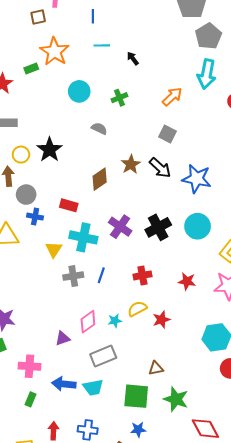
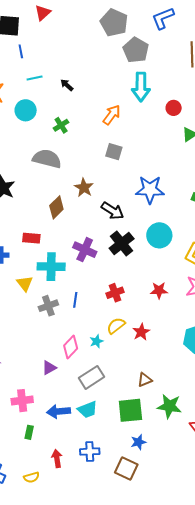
cyan circle: (79, 91) -> (26, 110), moved
gray semicircle: (99, 129) -> (47, 159), size x1.8
black arrow: (160, 168) -> (113, 211), moved

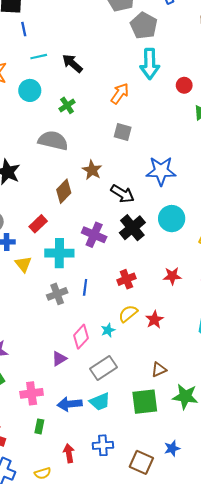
black arrow: (67, 85) -> (72, 63), size x1.5
red rectangle: (31, 238) -> (38, 224), turned -48
yellow triangle: (25, 283) -> (23, 264), moved
blue star: (138, 442) -> (172, 448), moved

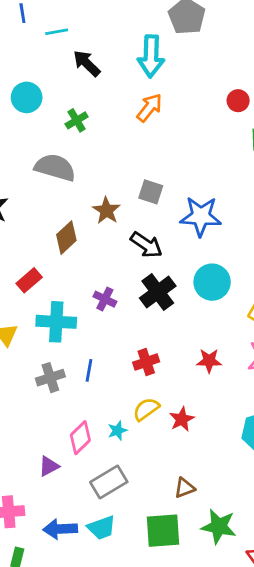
cyan line: (39, 57) -> (57, 32), moved
cyan arrow: (150, 64) -> (151, 56), moved
gray square: (123, 132) -> (151, 192), moved
purple cross: (94, 235) -> (105, 299), size x0.7

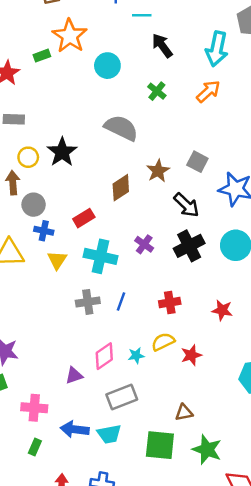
green cross: (77, 120) -> (157, 91), moved, turned -30

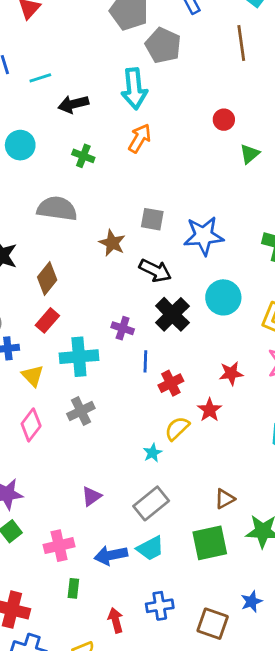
black arrow: (162, 46) -> (73, 104), turned -50
brown diamond: (121, 188) -> (47, 279), moved
blue line: (121, 301) -> (145, 361), moved
red star: (191, 355) -> (210, 410), moved
pink diamond: (104, 356) -> (31, 425), moved

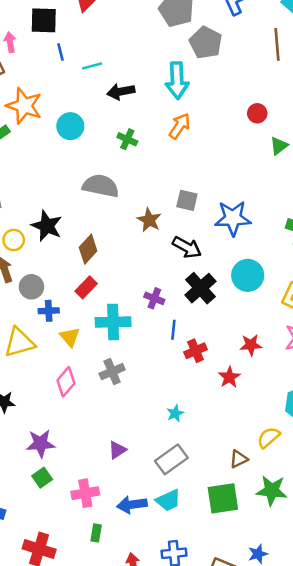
yellow semicircle: (177, 428) -> (269, 437), moved

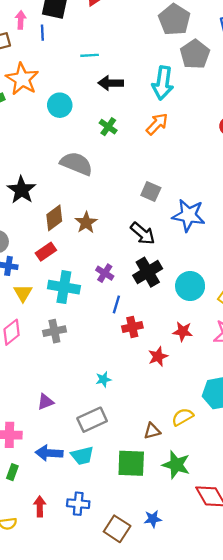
blue line: (60, 52) -> (42, 33), moved
brown star: (149, 220) -> (86, 223), moved
cyan circle: (248, 275) -> (190, 286), moved

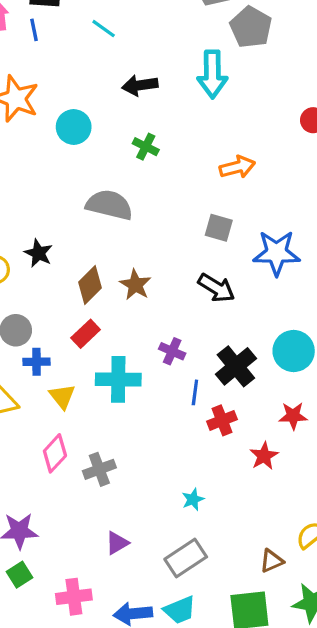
cyan line: (90, 55) -> (104, 29), moved, turned 48
orange arrow: (157, 124) -> (237, 167), moved, turned 40
black star: (21, 190) -> (38, 253), size x0.7
black cross: (148, 272) -> (236, 366), moved
gray cross: (54, 331) -> (99, 469), moved

